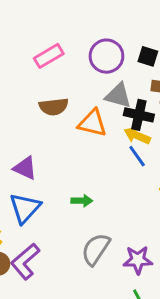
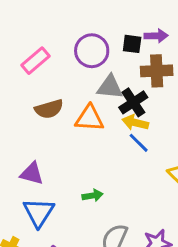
black cross: (139, 115) -> (133, 102), turned -36

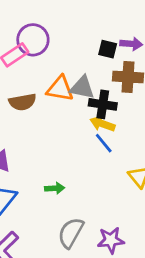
purple circle: (92, 51) -> (33, 40), moved
black cross: (133, 102) -> (103, 104), turned 36
orange triangle: (89, 118) -> (60, 89), moved

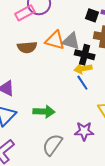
yellow arrow: (103, 124) -> (83, 69), turned -36
green arrow: (55, 188) -> (44, 112), size x1.5
purple star: (111, 240) -> (84, 131), moved

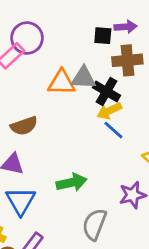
brown semicircle: (27, 47) -> (24, 126), moved
black cross: (85, 55) -> (107, 92), turned 30

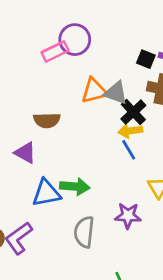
orange triangle: (62, 82) -> (94, 91), turned -32
blue triangle: (21, 201) -> (46, 193), moved, turned 32
gray semicircle: (94, 224) -> (84, 232), turned -32

